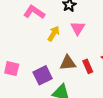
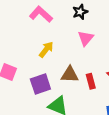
yellow arrow: (54, 34) -> (46, 49), moved

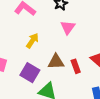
purple square: (40, 84) -> (30, 73), turned -36

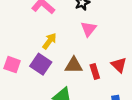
purple square: (30, 73) -> (41, 64), moved

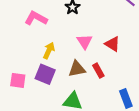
pink triangle: (89, 29) -> (85, 42), moved
red triangle: (119, 65) -> (112, 44), moved

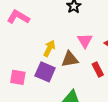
pink L-shape: (36, 18) -> (18, 17), moved
brown triangle: (77, 69) -> (70, 59), moved

